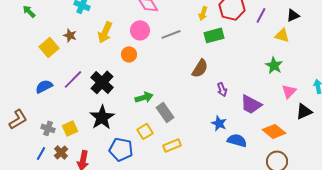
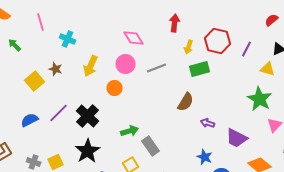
green star: (274, 65) -> (260, 99), size x1.4
purple arrow: (222, 89) -> (208, 123), turned 128

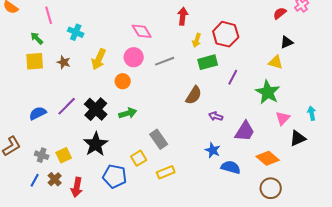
green arrow: (15, 45) -> (37, 38), moved
purple line: (247, 49) -> (233, 77), moved
yellow square: (35, 81) -> (35, 61), moved, turned 36
green arrow: (130, 131) -> (128, 113), moved
purple trapezoid: (237, 138) -> (245, 131), turned -85

